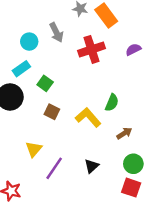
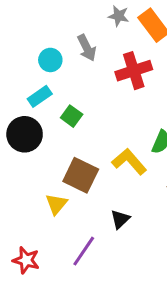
brown square: (52, 112) -> (81, 175), moved, size x1.6
black triangle: (91, 166) -> (120, 219), moved
purple line: (54, 168) -> (84, 251), moved

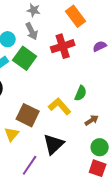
gray star: (119, 16) -> (34, 10), moved
green square: (72, 116) -> (25, 58), moved, size x1.6
black triangle: (120, 219) -> (54, 144), size x1.6

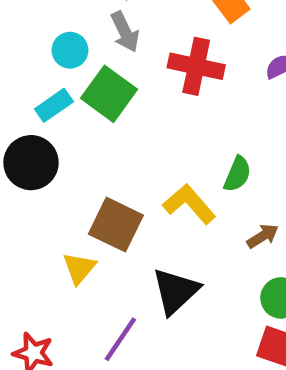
red cross: (63, 46) -> (196, 66), turned 30

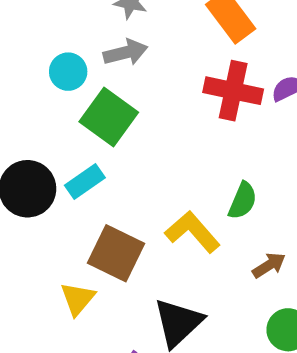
gray arrow: (125, 32) -> (126, 52), turned -78
red cross: (196, 66) -> (233, 91), moved
cyan rectangle: (54, 105) -> (85, 182), moved

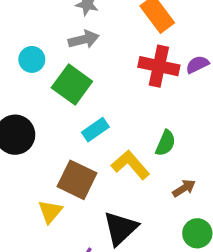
cyan circle: (68, 72) -> (32, 59), moved
cyan rectangle: (85, 182) -> (95, 130), moved

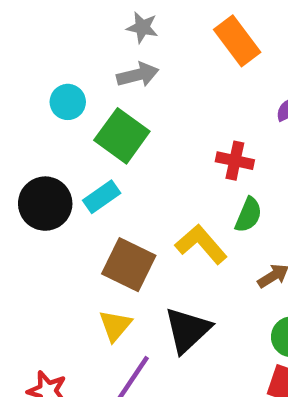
red cross: (159, 66) -> (235, 161), moved, size x0.7
cyan rectangle: (95, 130) -> (102, 197), moved
yellow triangle: (50, 212) -> (115, 326), moved

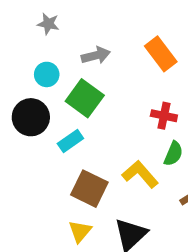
gray star: (142, 27) -> (48, 24), moved
orange rectangle: (237, 41) -> (161, 54), moved
black circle: (45, 204) -> (31, 117), moved

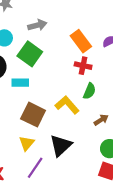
orange rectangle: (161, 54) -> (81, 41), moved
cyan rectangle: (70, 141) -> (20, 83), turned 35

